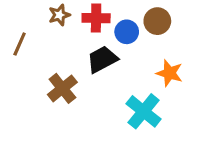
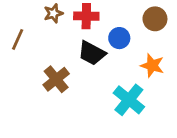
brown circle: (157, 21) -> (155, 19), moved
blue circle: (127, 32) -> (119, 38), moved
black trapezoid: (102, 59) -> (92, 53), turned -124

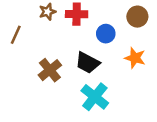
black trapezoid: (92, 53) -> (88, 63), moved
cyan cross: (129, 100) -> (95, 97), moved

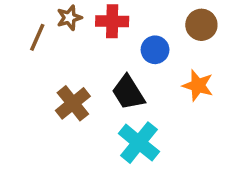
brown line: (16, 35) -> (37, 37), moved
black trapezoid: (88, 63) -> (128, 93), turned 30

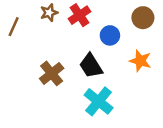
red cross: (112, 21) -> (79, 15), turned -35
brown line: (37, 37) -> (14, 27), moved

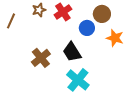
brown circle: (143, 18) -> (102, 14), moved
orange star: (140, 61) -> (115, 38), moved

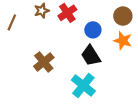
brown circle: (102, 14) -> (123, 16), moved
black trapezoid: (72, 52) -> (91, 56), moved

